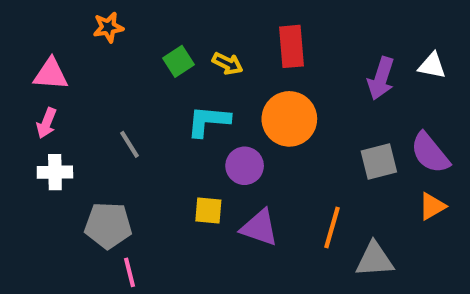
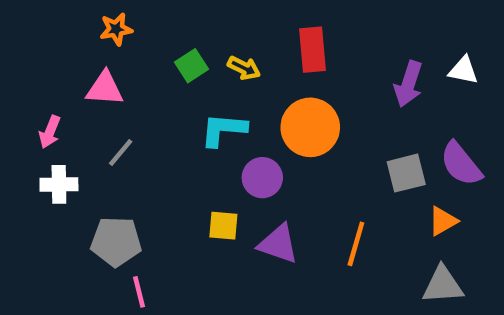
pink triangle: (51, 74) -> (105, 89), moved
gray line: (130, 144) -> (121, 152), moved, turned 72
orange triangle: (432, 206) -> (443, 221), moved
gray triangle: (375, 260) -> (443, 285), moved

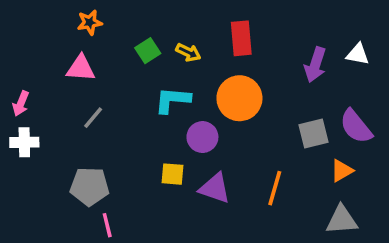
pink arrow: (50, 132) -> (21, 104), moved
white cross: (59, 184) -> (24, 142), moved

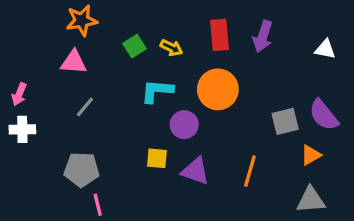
orange star: (90, 22) -> (82, 20), size x1.4
purple arrow: (315, 65) -> (263, 36), moved

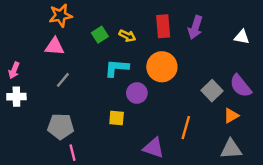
gray square: (285, 121) -> (212, 91), turned -30
purple triangle: (195, 171) -> (154, 148), moved

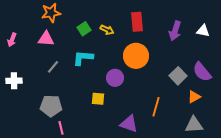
purple arrow: (195, 27) -> (175, 31), moved
cyan L-shape: (117, 68) -> (83, 58), moved
pink arrow: (14, 70) -> (12, 40), moved

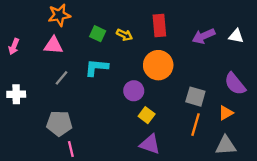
green square: (84, 29) -> (98, 34), turned -32
purple arrow: (175, 31) -> (204, 36), turned 48
gray square: (178, 76) -> (195, 97), moved, turned -30
yellow square: (98, 99) -> (147, 115), moved, turned 32
orange line: (156, 107) -> (195, 125), moved

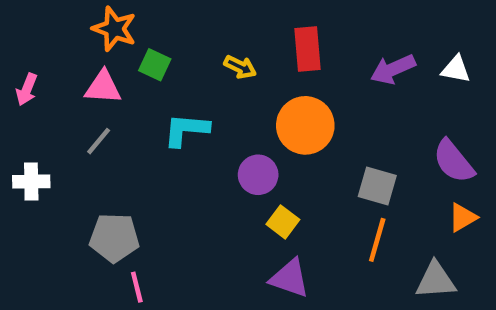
orange star: (59, 15) -> (114, 29), turned 30
green square: (98, 34) -> (155, 65), moved
gray line: (62, 78) -> (99, 141), moved
orange triangle: (226, 113) -> (463, 217), moved

